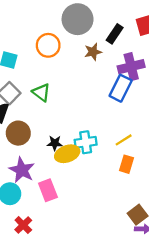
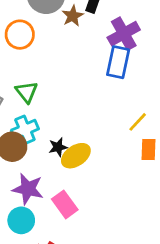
brown star: (93, 52) -> (73, 16), moved
green triangle: (41, 92) -> (27, 92), turned 30
cyan cross: (86, 142) -> (25, 130), moved

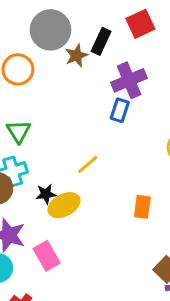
blue rectangle: (118, 62) -> (120, 110), size x0.7
yellow line: (138, 122) -> (88, 164), moved

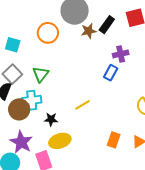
purple cross: (129, 80) -> (121, 54), size x0.7
yellow ellipse: (64, 205) -> (60, 141), moved

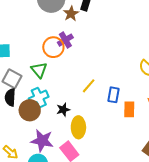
orange circle: (48, 33) -> (53, 47), moved
purple cross: (121, 54) -> (65, 40), moved
blue rectangle: (111, 73) -> (114, 95), moved
yellow ellipse: (60, 141) -> (78, 127), turned -55

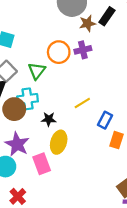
purple cross: (65, 40) -> (83, 50), moved

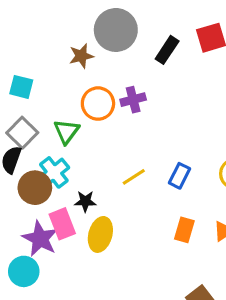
brown star: (88, 23) -> (81, 56), moved
cyan cross: (28, 99) -> (54, 172), turned -30
blue rectangle: (105, 120) -> (179, 176), moved
pink rectangle: (42, 164) -> (62, 224), moved

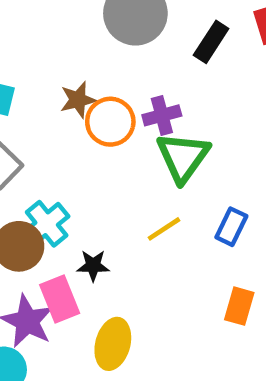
brown star: (81, 56) -> (78, 100), moved
green triangle: (66, 131) -> (183, 157), moved, size x1.4
yellow ellipse: (100, 234) -> (113, 344), moved

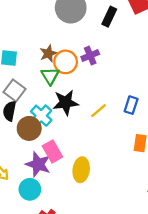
green triangle: (183, 157) -> (50, 76), moved, size x0.7
black star: (93, 266) -> (66, 103), moved, size x1.6

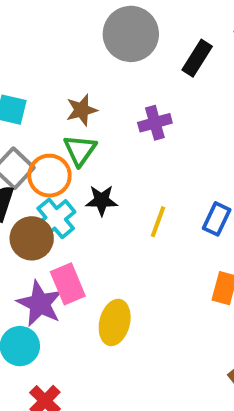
orange circle: (66, 62) -> (49, 176), moved
black star: (66, 103) -> (102, 200), size x0.7
yellow line: (99, 111) -> (158, 222), turned -36

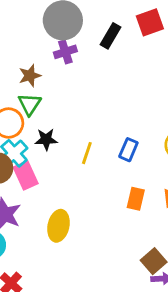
purple cross: (155, 123) -> (65, 52), moved
pink rectangle: (68, 284) -> (26, 175), moved

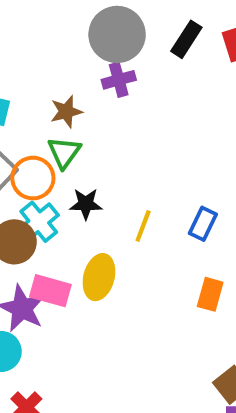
black rectangle: (111, 36) -> (186, 39), moved
pink rectangle: (26, 175) -> (50, 291), moved, turned -52
yellow ellipse: (58, 226) -> (99, 277), moved

